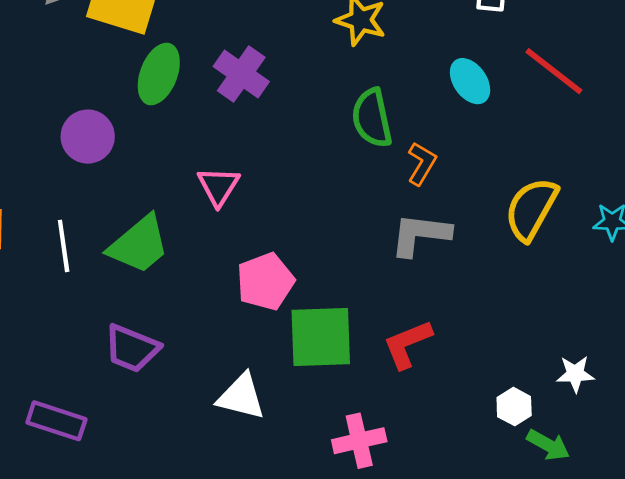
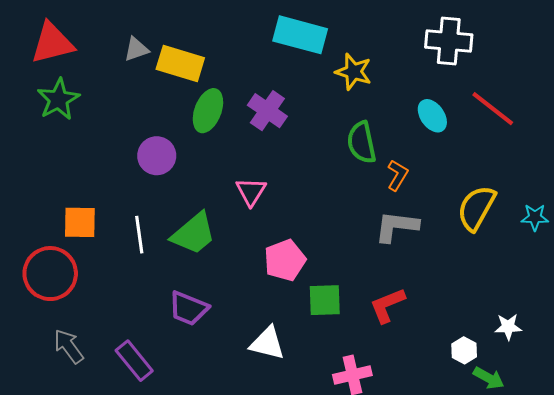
green square: (321, 337) -> (325, 300), size x0.7
purple rectangle: (56, 421) -> (134, 361), turned 33

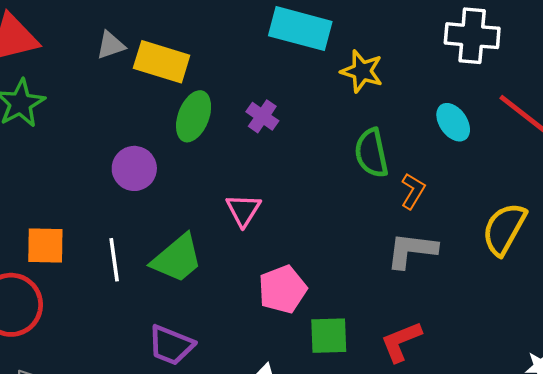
purple cross: (267, 111) -> (262, 116), size x0.7

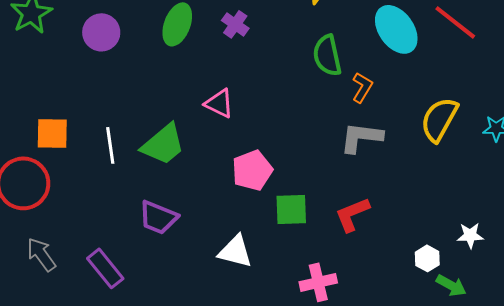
cyan ellipse: (453, 122) -> (396, 29), size x1.5
purple circle: (134, 168) -> (101, 32), moved
pink triangle: (243, 210) -> (219, 103), turned -36

